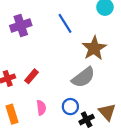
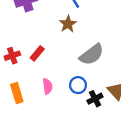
brown star: (94, 48) -> (68, 24), moved, size x0.7

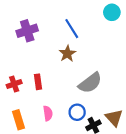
red rectangle: (37, 53) -> (38, 82), turned -48

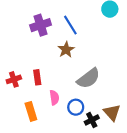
purple cross: (27, 31) -> (41, 25), moved
pink semicircle: (48, 113) -> (54, 98), moved
orange rectangle: (18, 120) -> (31, 111), moved

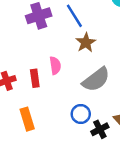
brown star: (66, 50) -> (86, 43), moved
pink semicircle: (54, 98) -> (55, 66), moved

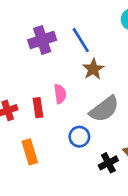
blue circle: (81, 114) -> (79, 137), moved

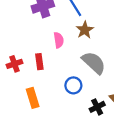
pink semicircle: (60, 94) -> (59, 40), moved
gray semicircle: (104, 109) -> (94, 63), turned -100

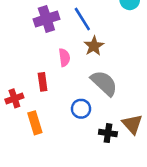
red cross: (14, 64) -> (14, 98), moved
black cross: (97, 107) -> (108, 133), turned 35

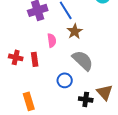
red cross: (14, 98) -> (16, 57), moved, turned 32
orange rectangle: (35, 123) -> (29, 101), moved

